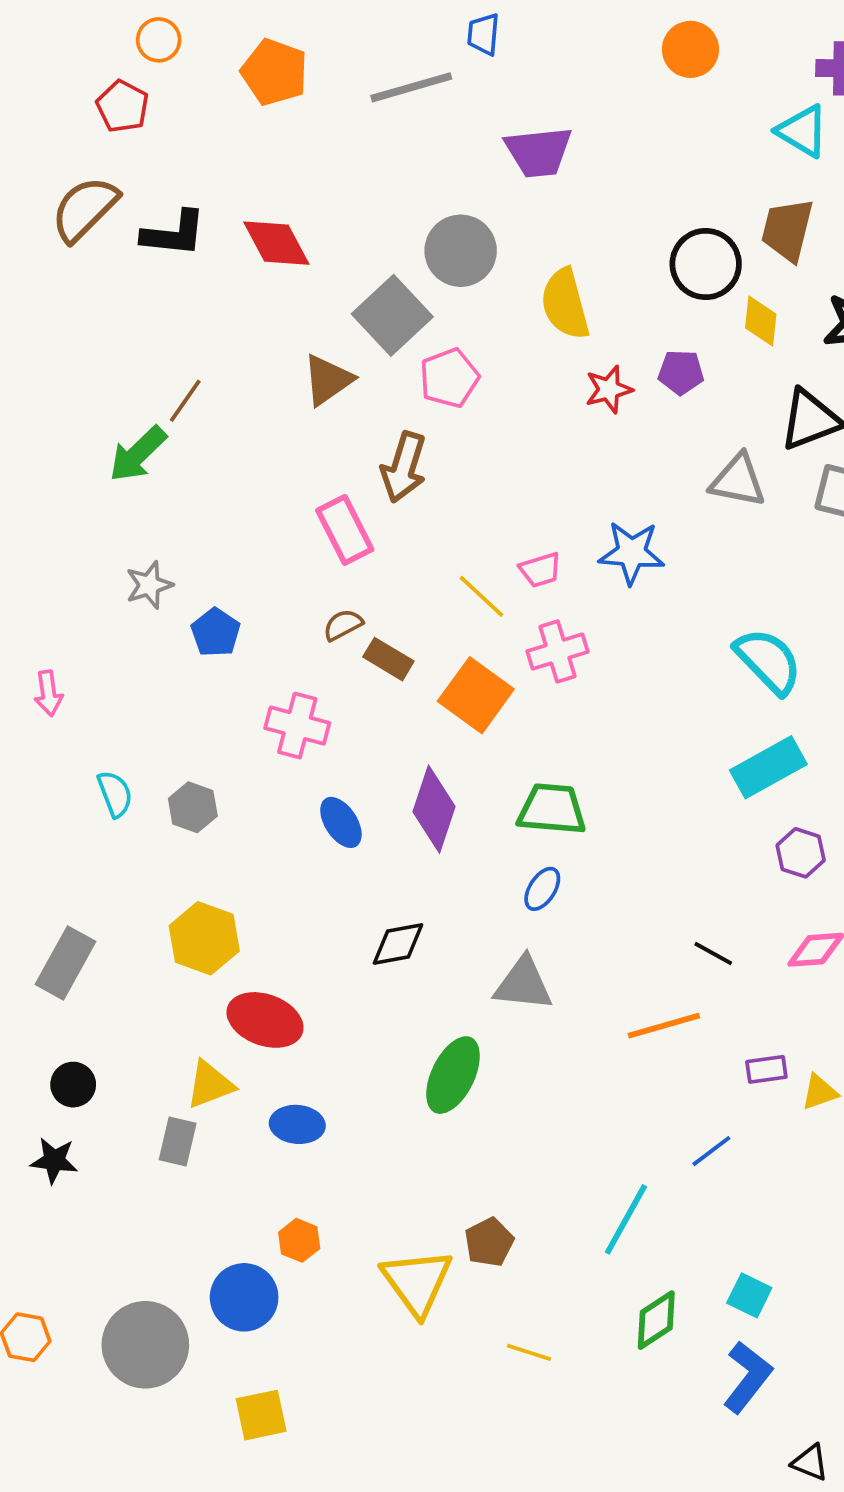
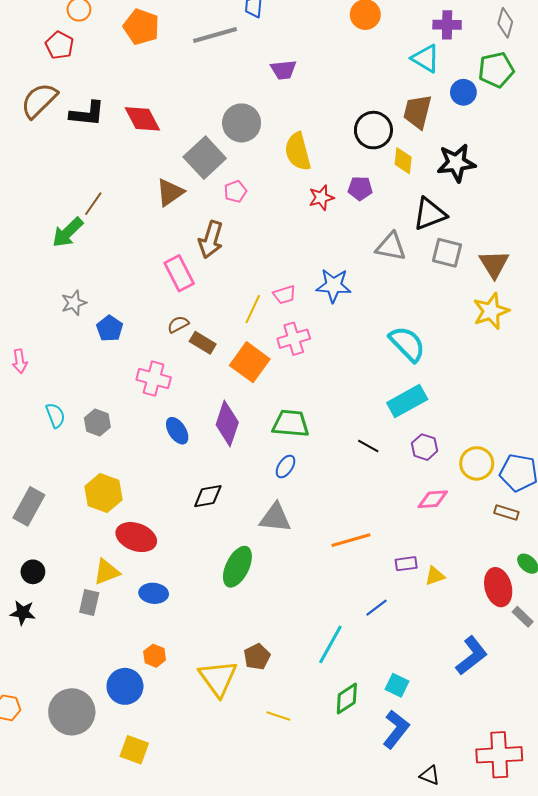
purple trapezoid: (539, 152) -> (283, 70), size x0.7
pink pentagon: (449, 378) -> (235, 191), size x0.7
yellow line: (482, 596) -> (253, 309), turned 72
black line: (713, 953) -> (368, 446), moved
yellow square: (261, 1415) -> (134, 750), turned 32

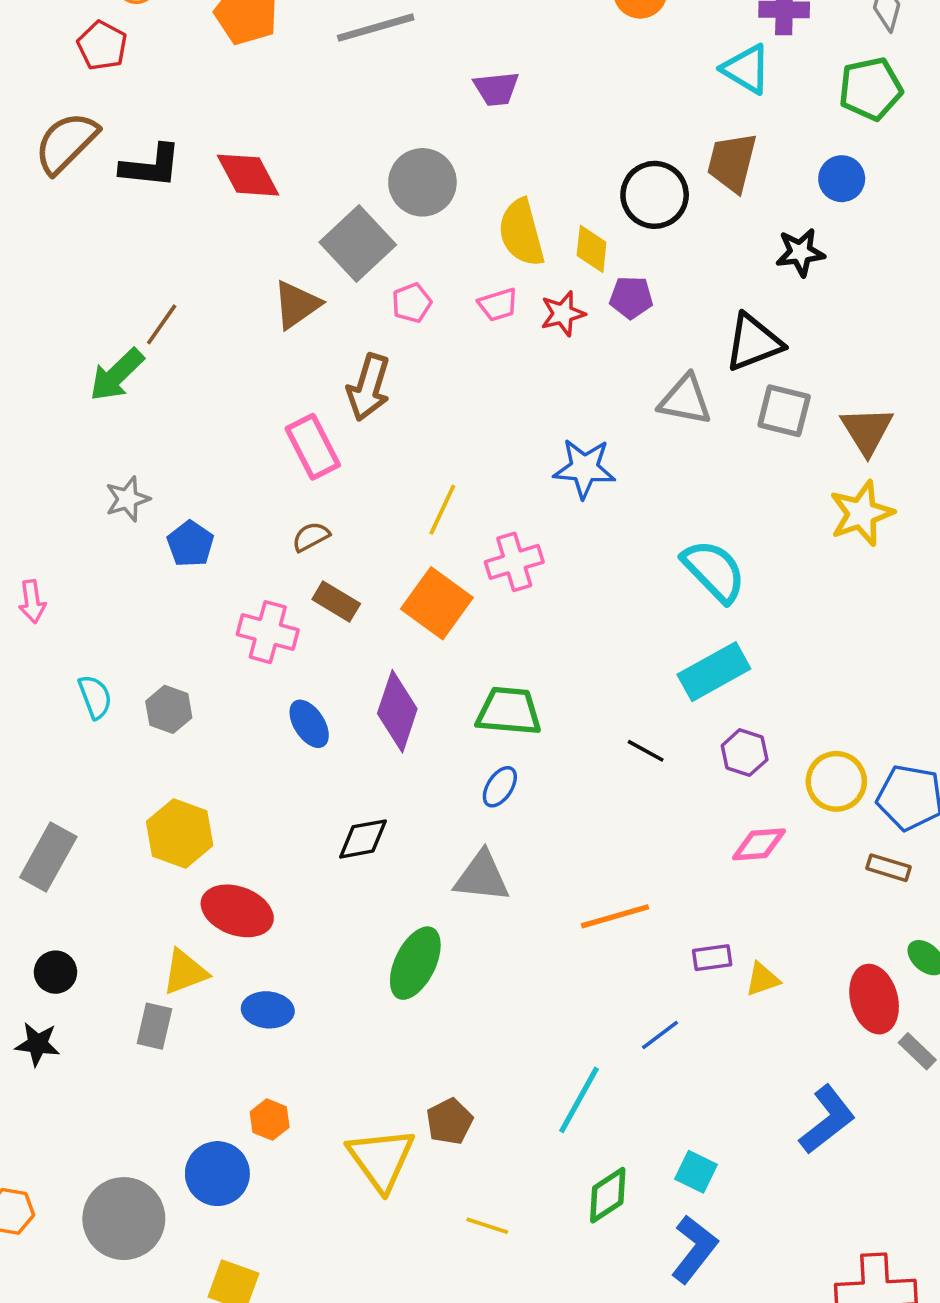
blue circle: (463, 92) -> (842, 179), moved
yellow diamond: (403, 161) -> (592, 249), moved
black star: (456, 163) -> (800, 252), size x0.7
pink trapezoid: (284, 295) -> (498, 305), moved
brown rectangle: (203, 343) -> (336, 601), moved

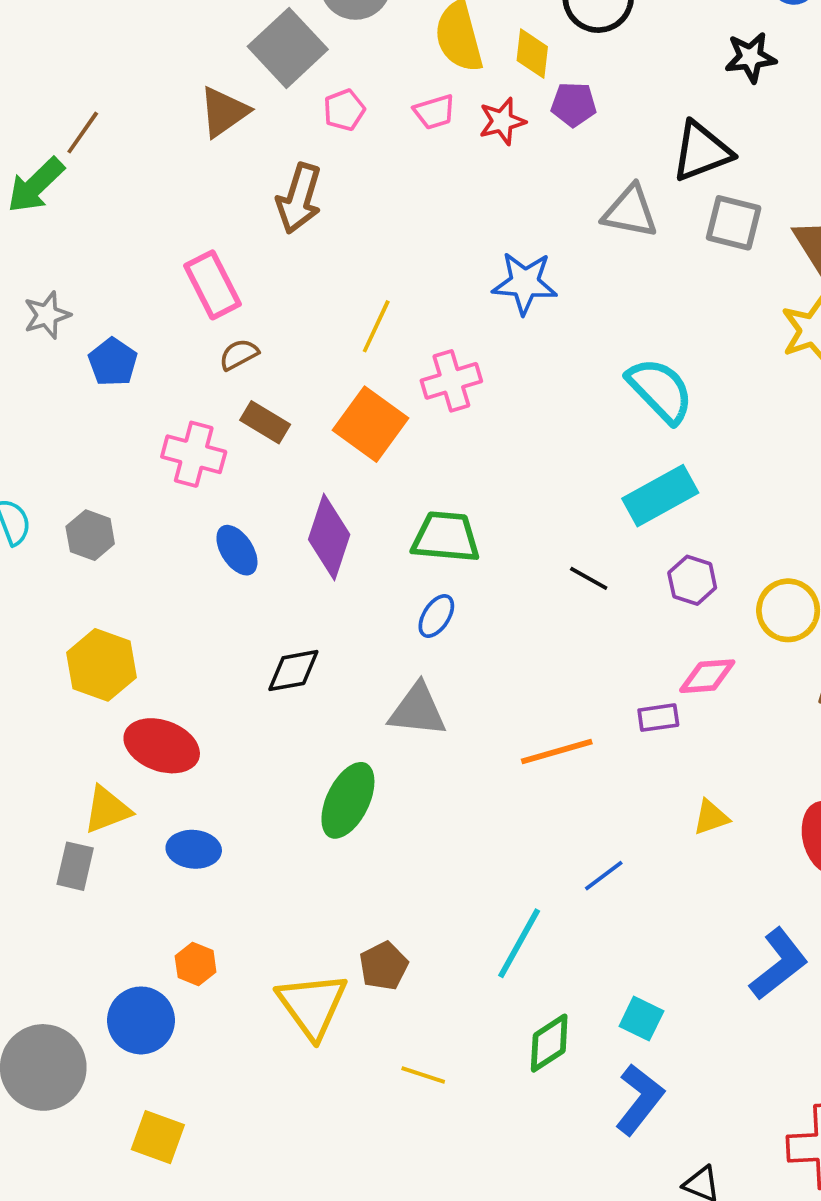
pink rectangle: (313, 447) -> (212, 285), moved
purple rectangle: (712, 958) -> (658, 718), moved

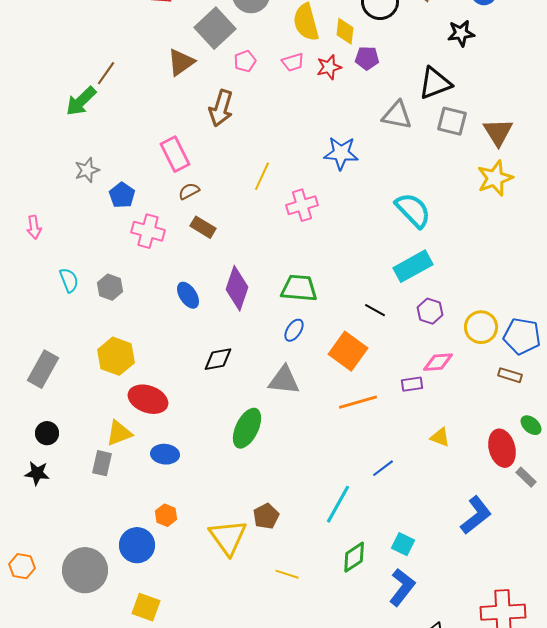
orange square: (371, 424) -> (348, 351), moved
pink cross: (194, 454) -> (148, 231), moved
yellow triangle: (711, 817) -> (440, 437), turned 40

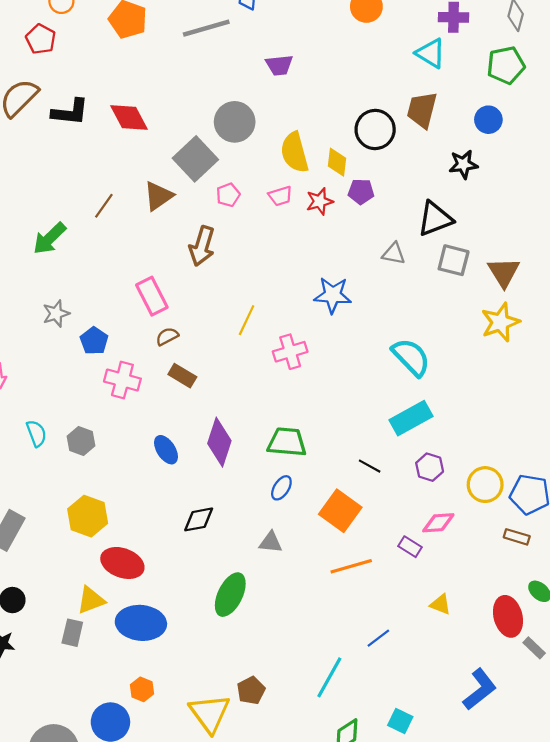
brown line: (106, 73) -> (104, 206), moved
gray triangle: (397, 115) -> (394, 254), size x0.7
gray triangle: (284, 380) -> (271, 542), size x0.7
purple rectangle: (412, 384) -> (410, 547), turned 40
blue ellipse: (165, 454) -> (141, 623), size x1.6

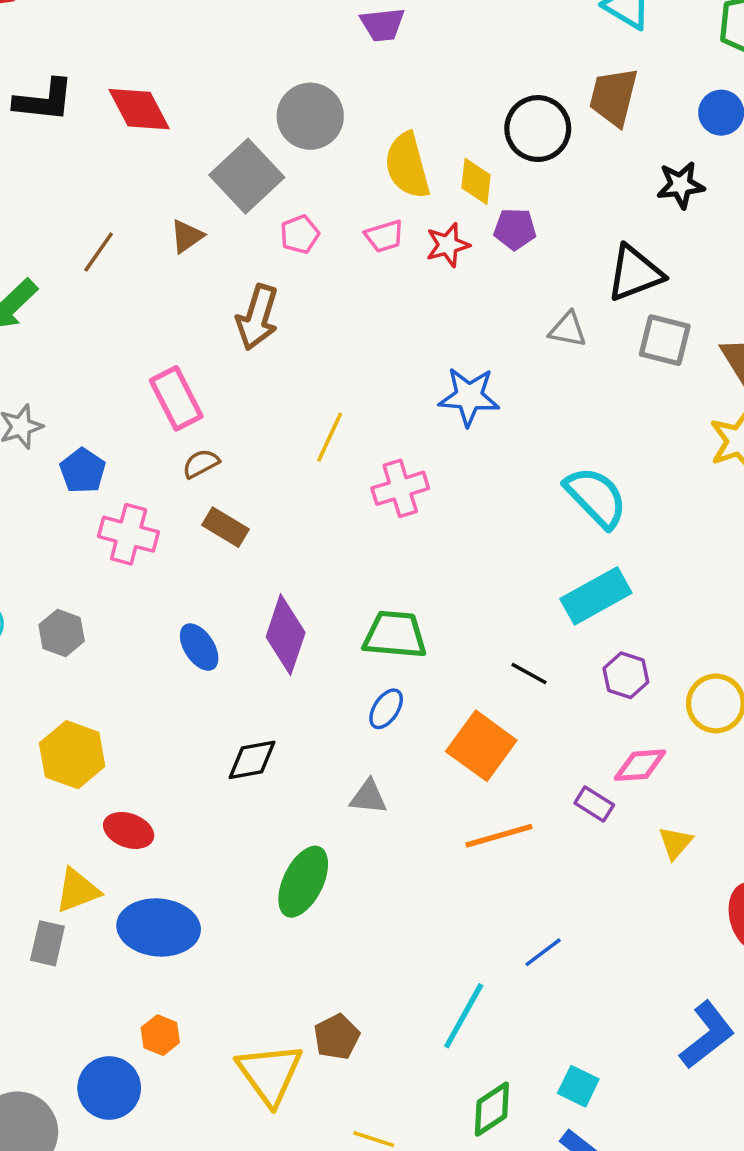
brown triangle: (158, 196) -> (187, 236), size x0.7
red ellipse: (122, 563) -> (129, 830), size x0.7
yellow triangle: (440, 604) -> (675, 843), moved, turned 50

